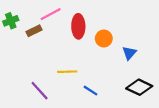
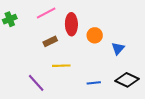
brown rectangle: (34, 31) -> (50, 41), moved
blue line: (90, 91) -> (94, 83), moved, turned -40

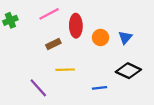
blue triangle: (118, 48) -> (125, 37), moved
black diamond: (127, 80) -> (128, 71), moved

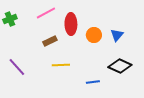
purple line: (38, 88) -> (17, 67), moved

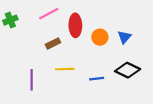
purple line: (17, 67) -> (32, 80), moved, turned 42
blue line: (93, 82) -> (97, 79), moved

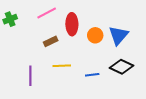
blue triangle: (124, 37) -> (118, 35), size x1.5

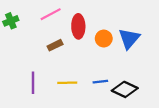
yellow line: (62, 66) -> (67, 83), moved
black diamond: (122, 67) -> (125, 89), moved

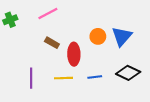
red ellipse: (78, 26) -> (74, 54), moved
brown rectangle: (55, 45) -> (52, 43), turned 56
black diamond: (125, 89) -> (128, 73), moved

